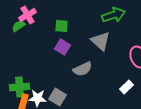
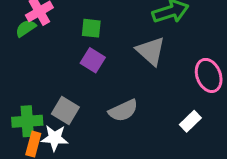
gray semicircle: (83, 69) -> (123, 111), moved
gray square: (58, 97) -> (65, 111), moved

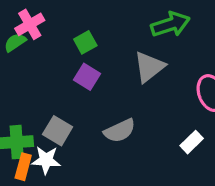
green square: (91, 28) -> (85, 42), turned -35
gray triangle: (151, 51) -> (149, 67), turned 40

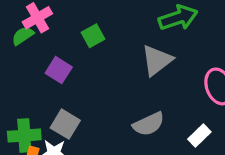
purple square: (87, 77) -> (59, 70), moved
gray semicircle: (120, 131) -> (149, 124), moved

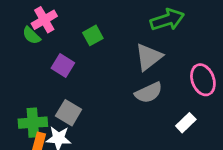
green semicircle: (23, 36) -> (31, 35), turned -102
gray semicircle: (149, 124) -> (149, 93), moved

